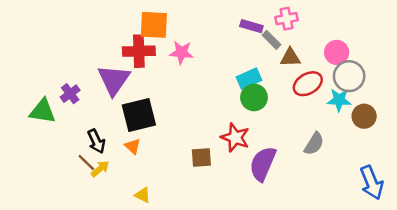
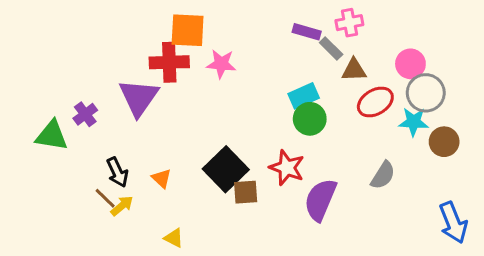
black square: (139, 115) -> (226, 169), moved, turned -30

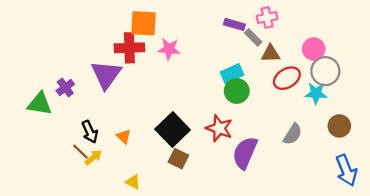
brown circle: (444, 142) -> (339, 126), moved
brown square: (246, 192) -> (178, 159), moved, turned 30

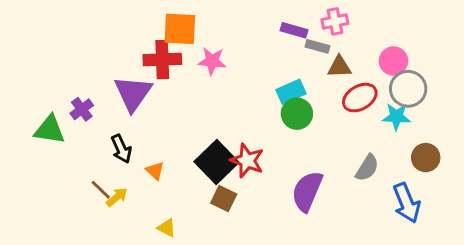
gray rectangle: (253, 37) -> (317, 46), turned -30
red star: (219, 128) -> (247, 161), moved
black arrow: (90, 132) -> (121, 149), moved
blue arrow: (346, 170) -> (407, 203), moved

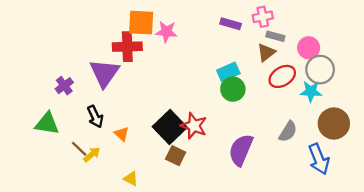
gray rectangle: (317, 46) -> (275, 36), moved
pink star: (212, 61) -> (166, 32), moved
brown triangle: (339, 67) -> (266, 52), turned -36
green triangle: (50, 130) -> (47, 124), moved
brown circle: (426, 158) -> (334, 124), size x1.4

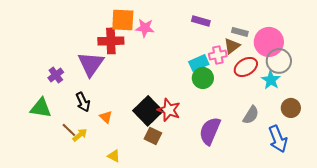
pink cross: (263, 17) -> (218, 55), moved
pink circle: (309, 48) -> (269, 42), size x1.5
cyan star: (311, 91) -> (271, 80), turned 30
brown circle: (334, 124) -> (291, 108), size x0.7

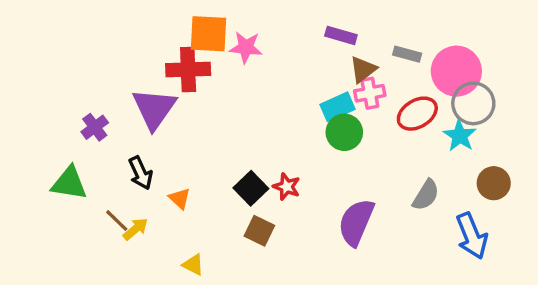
brown triangle: (232, 46) -> (363, 69), moved
red star: (169, 110) -> (287, 187), size x0.7
black square: (148, 111) -> (251, 188), size x0.7

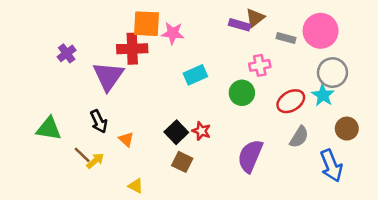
brown triangle: (363, 69) -> (255, 18), moved
pink circle: (456, 71) -> (321, 31), moved
cyan rectangle: (338, 107) -> (195, 75), moved
red ellipse: (417, 114) -> (291, 101), moved
purple cross: (95, 127) -> (67, 53), moved

